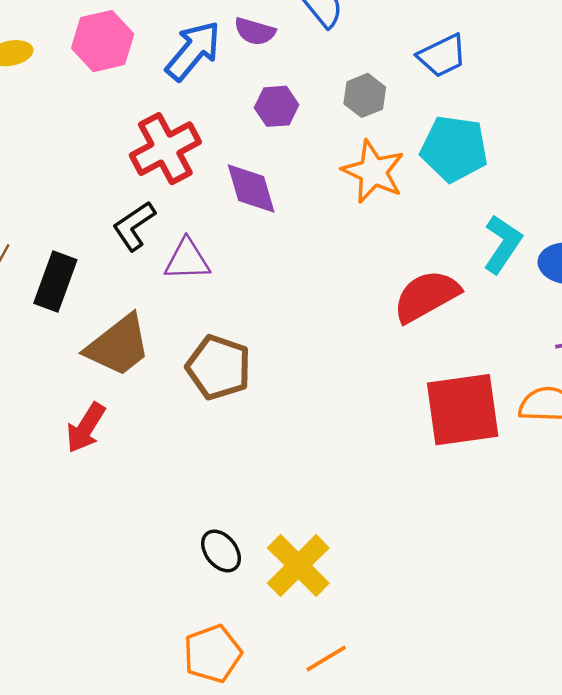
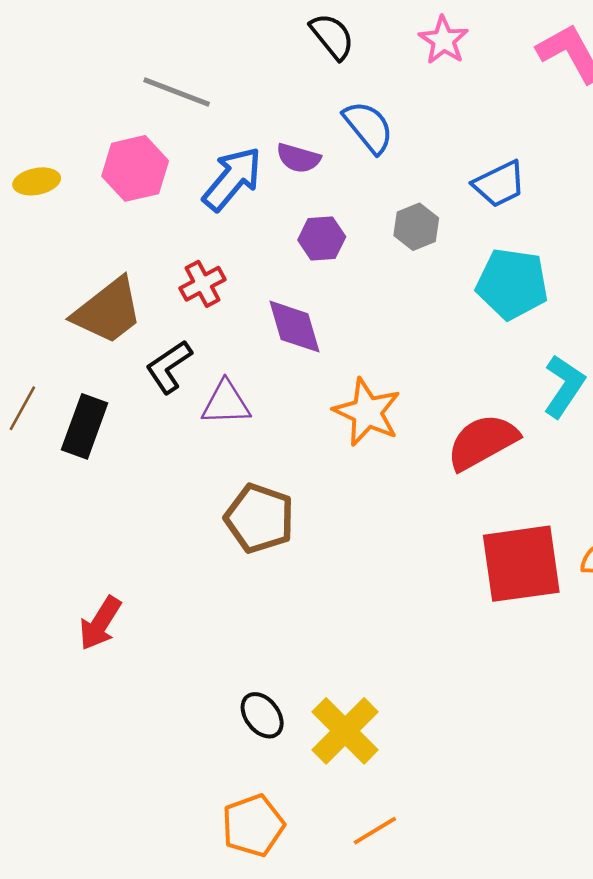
red cross: (165, 149) -> (203, 284), size x0.6
orange star: (373, 172) -> (367, 412), moved
brown trapezoid: (118, 346) -> (108, 311), moved
red arrow: (86, 428) -> (100, 623), moved

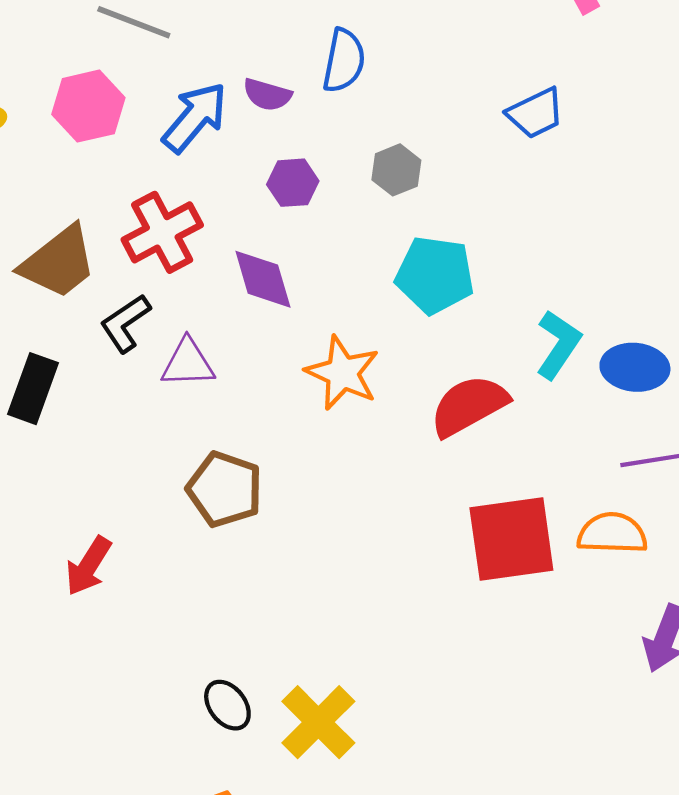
blue semicircle: (368, 127) -> (344, 61), turned 50
blue trapezoid: (499, 184) -> (536, 113), moved
red cross: (203, 284) -> (162, 232), size x1.6
cyan pentagon: (512, 284) -> (435, 275), moved
red arrow: (100, 623) -> (88, 566), moved

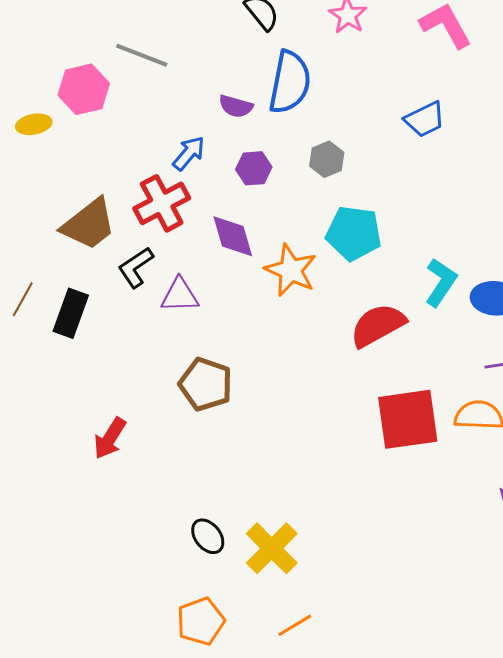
blue semicircle: (344, 61) -> (290, 82), size x1.4
pink hexagon: (88, 106) -> (84, 89), moved
blue arrow: (195, 117) -> (189, 153), moved, size x0.7
orange star: (342, 373) -> (291, 270), moved

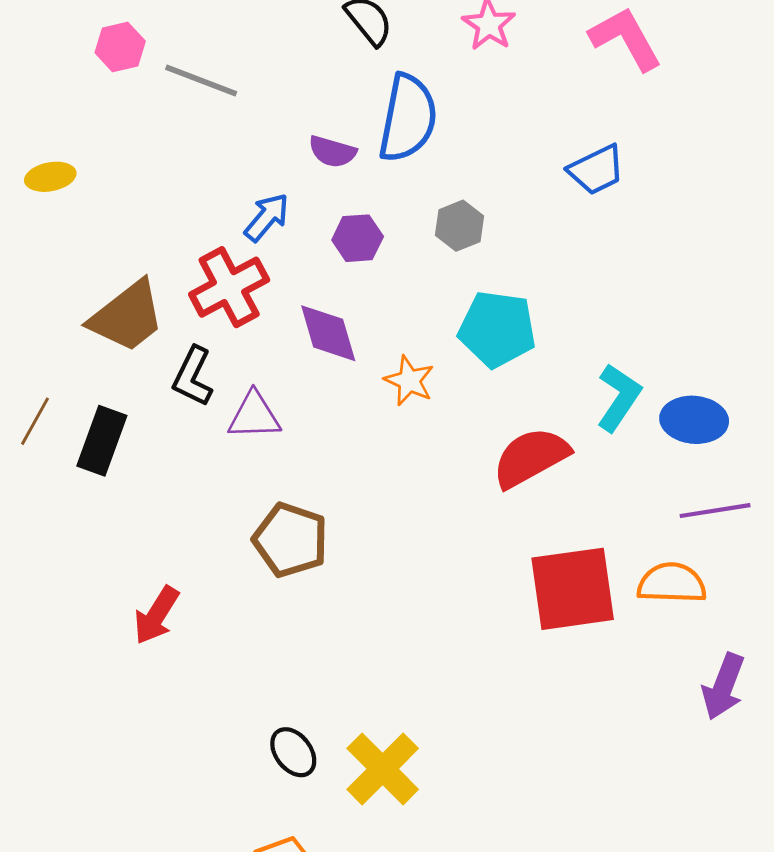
pink hexagon: (84, 89) -> (120, 47), moved, size x0.7
black L-shape: (136, 267) -> (193, 377), turned -30
orange star: (291, 270) -> (409, 381), size x0.7

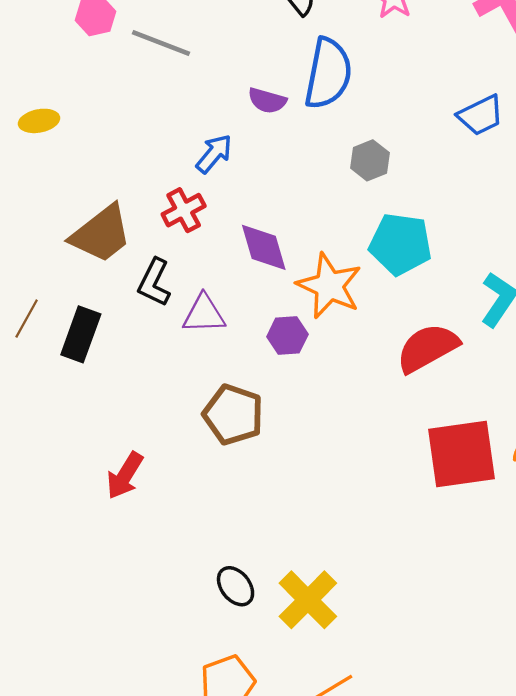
purple hexagon: (358, 238) -> (287, 335), moved
red cross: (229, 287) -> (184, 210), size x0.7
orange star: (409, 381) -> (329, 286), size x1.6

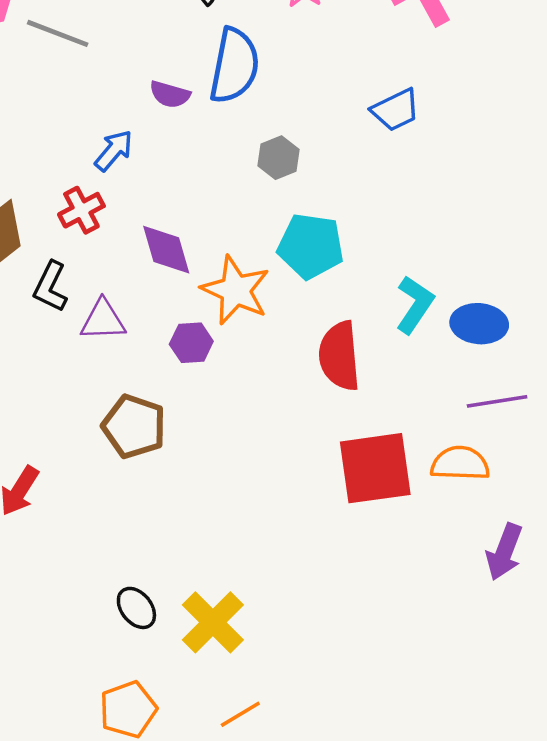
red semicircle: (428, 348) -> (339, 356), turned -66

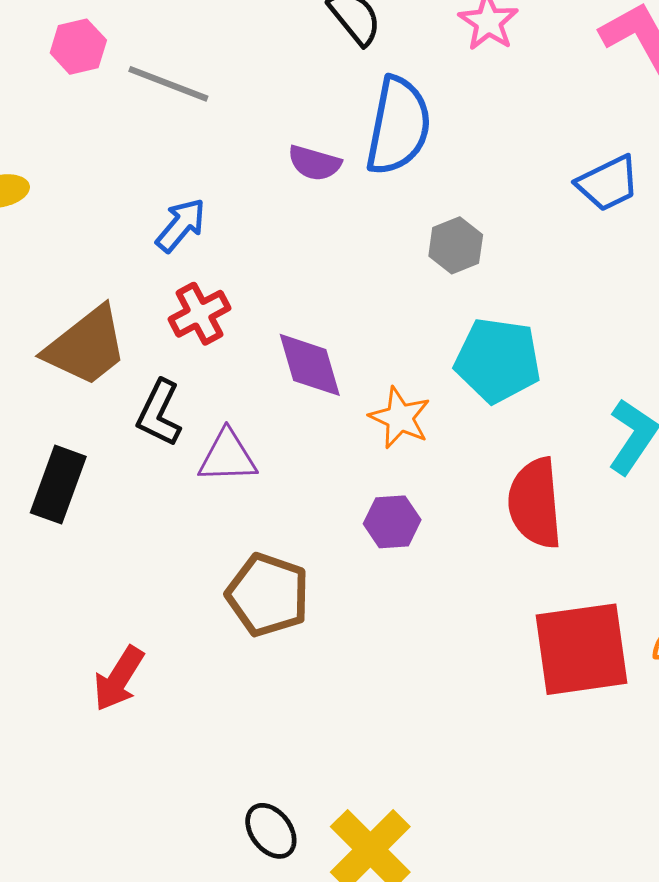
blue arrow: (114, 150) -> (181, 225), moved
orange star: (236, 290) -> (400, 418), size x0.7
purple hexagon: (191, 343) -> (392, 522), moved

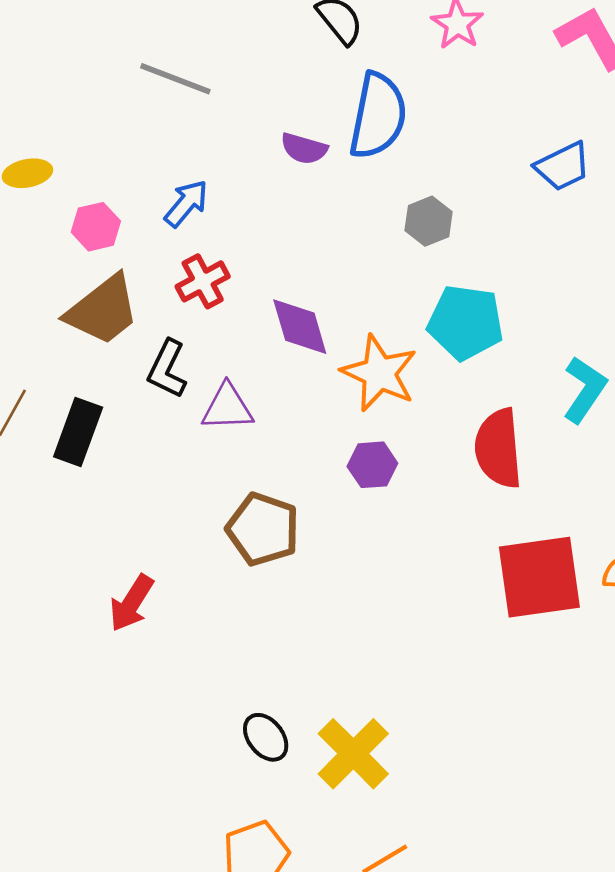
pink hexagon: (78, 47) -> (96, 227), moved
orange star: (400, 418) -> (379, 373), size x1.4

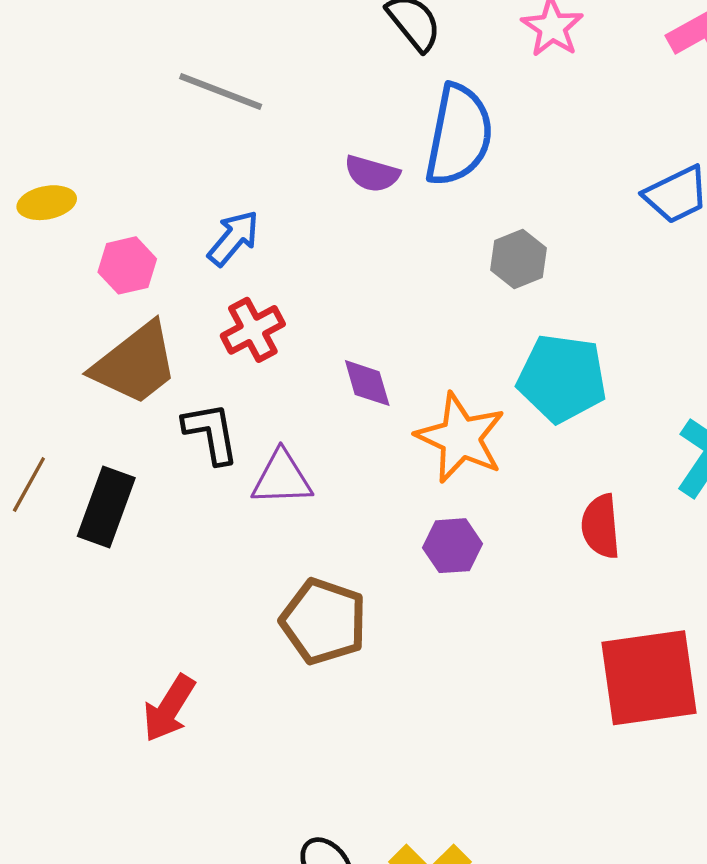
purple diamond: (300, 327) -> (367, 383), size x0.7
black L-shape: (167, 369) -> (211, 433), turned 144
red semicircle: (498, 448) -> (601, 526), size x0.7

